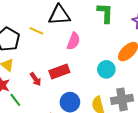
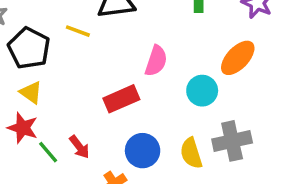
pink semicircle: (73, 41) -> (156, 61), moved
red arrow: (36, 79) -> (79, 147), moved

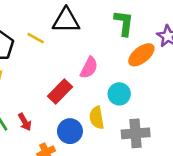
orange ellipse: (238, 58) -> (141, 55), moved
red rectangle: (121, 99) -> (60, 92), turned -30
yellow semicircle: (191, 153) -> (97, 118), moved

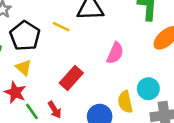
red rectangle: (60, 92) -> (71, 78), moved
cyan circle: (119, 94) -> (148, 89), moved

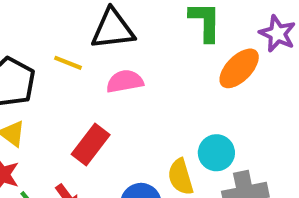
pink semicircle: (115, 53) -> (125, 81), moved, turned -120

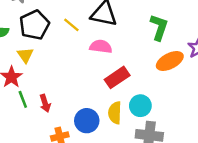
red rectangle: (91, 145) -> (117, 77), moved

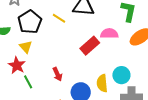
pink semicircle: (101, 47) -> (109, 34), moved
red rectangle: (117, 77) -> (90, 46), moved
red arrow: (45, 103) -> (57, 74), moved

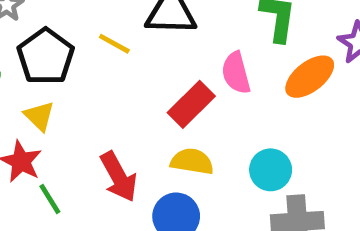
pink semicircle: (109, 34) -> (236, 73), turned -102
red arrow: (57, 74) -> (119, 177), size x1.5
yellow semicircle: (102, 83) -> (192, 161), moved, turned 108

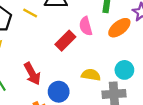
yellow semicircle: (192, 161) -> (91, 75), moved
cyan circle: (271, 170) -> (124, 70), moved

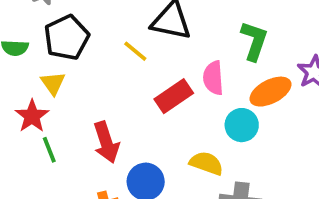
yellow line: (30, 13) -> (135, 51), moved
cyan circle: (124, 70) -> (242, 125), moved

